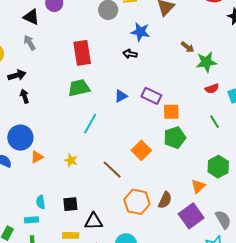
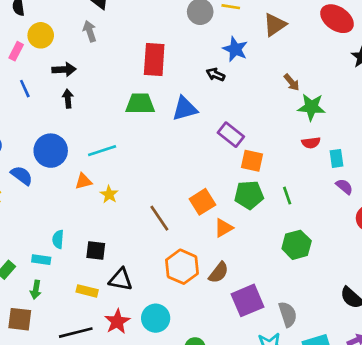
blue triangle: (121, 96) -> (185, 109), moved, size x1.5
green line: (215, 122) -> (287, 196), moved
cyan line: (90, 124) -> (102, 151), moved, turned 30
orange triangle: (37, 157) -> (83, 181), moved
orange triangle: (198, 186) -> (224, 228), moved

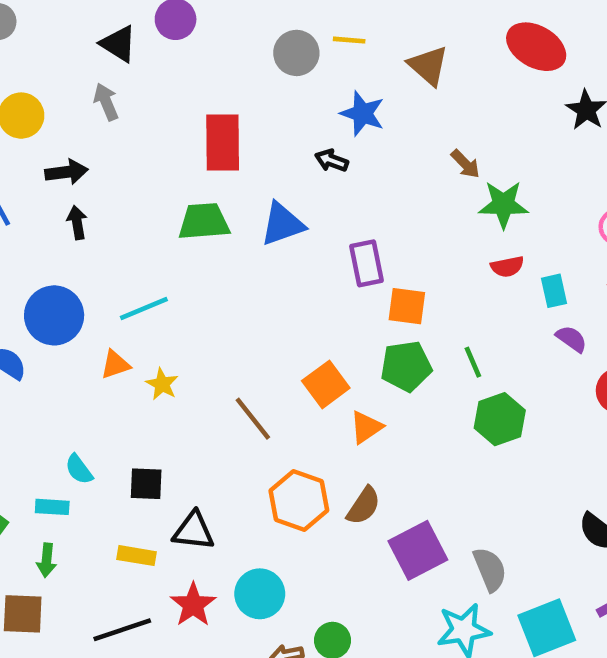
brown triangle: (275, 25) -> (428, 66), turned -40
purple rectangle: (231, 135) -> (366, 263), turned 45
cyan semicircle: (58, 239) -> (79, 469), turned -36
green hexagon: (297, 245) -> (500, 419), moved

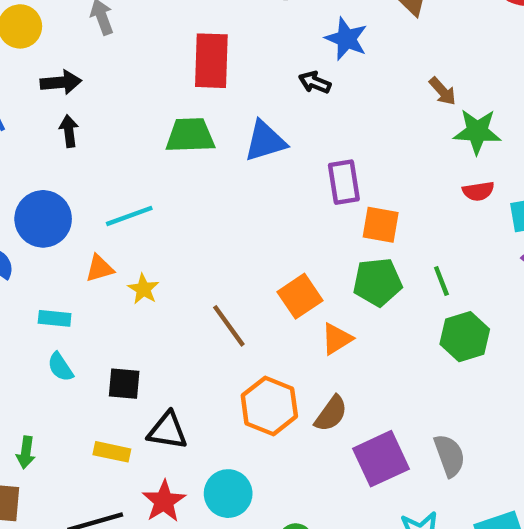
cyan rectangle: (52, 507) -> (55, 318), moved
gray semicircle: (490, 569) -> (449, 455), moved

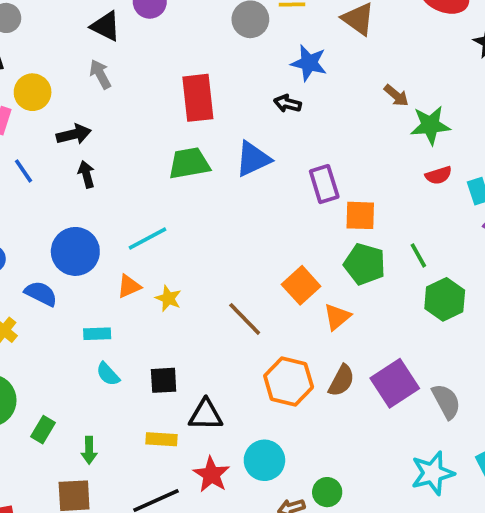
green pentagon: (377, 282) -> (365, 264), turned 30
purple square: (381, 459) -> (395, 383), moved

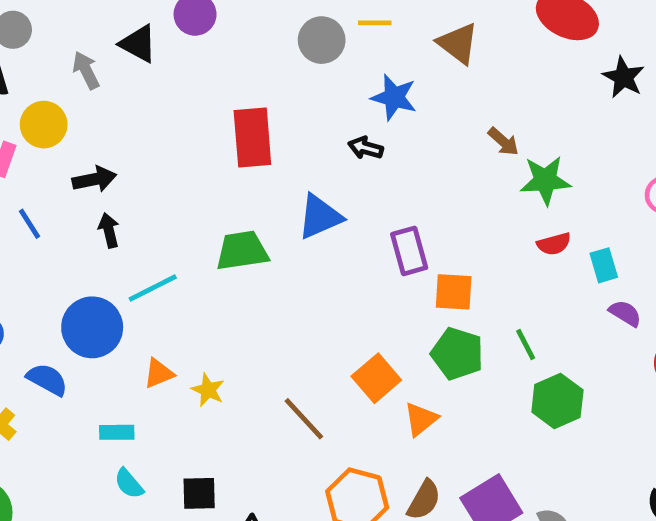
gray arrow: (100, 74) -> (86, 70), moved
green trapezoid: (189, 163) -> (242, 251), moved
cyan line: (148, 239) -> (153, 288), moved

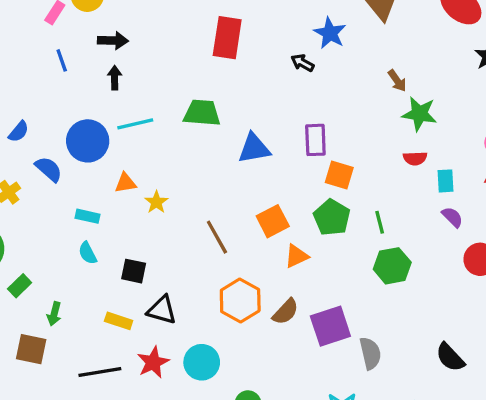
blue triangle: (320, 217) -> (254, 148), moved

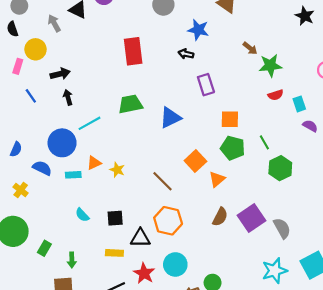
purple rectangle: (315, 140) -> (206, 85), moved
cyan rectangle: (88, 216) -> (73, 175), moved
orange hexagon: (240, 300) -> (168, 221), moved

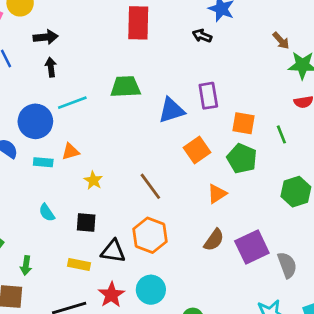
purple rectangle: (206, 85) -> (208, 96), moved
green line: (264, 142) -> (281, 134), moved
orange square: (195, 161) -> (197, 150), moved
yellow star: (117, 170) -> (93, 180), moved

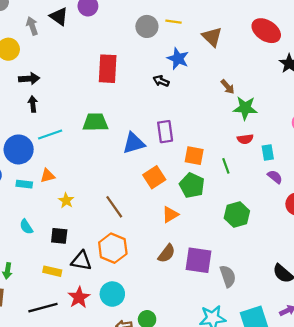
purple square: (252, 247) -> (198, 260), turned 32

